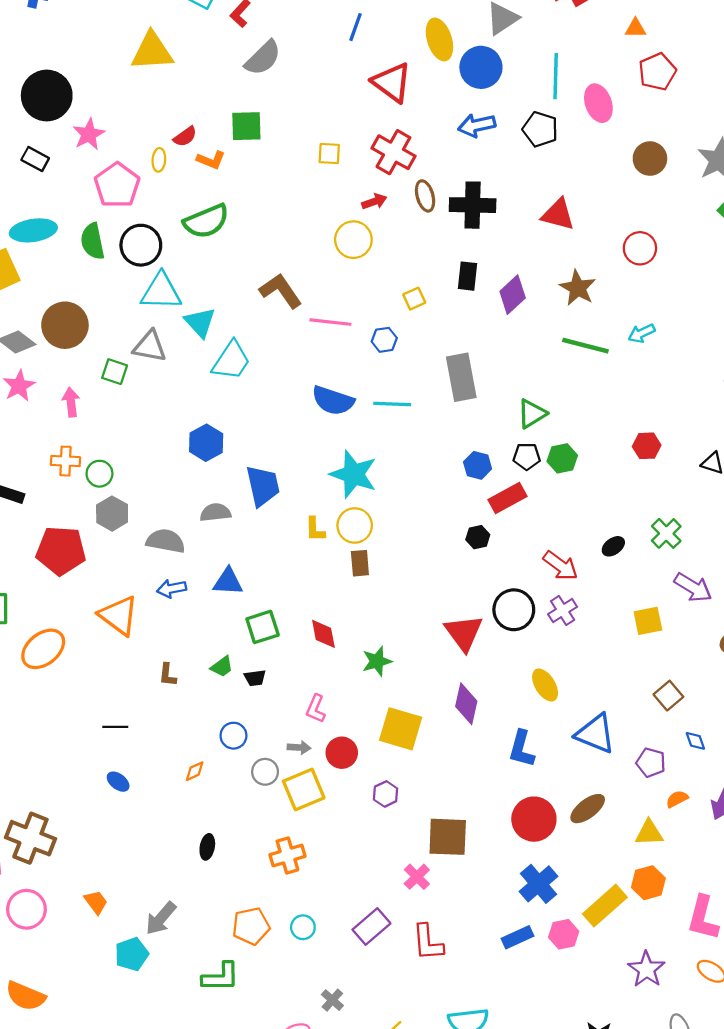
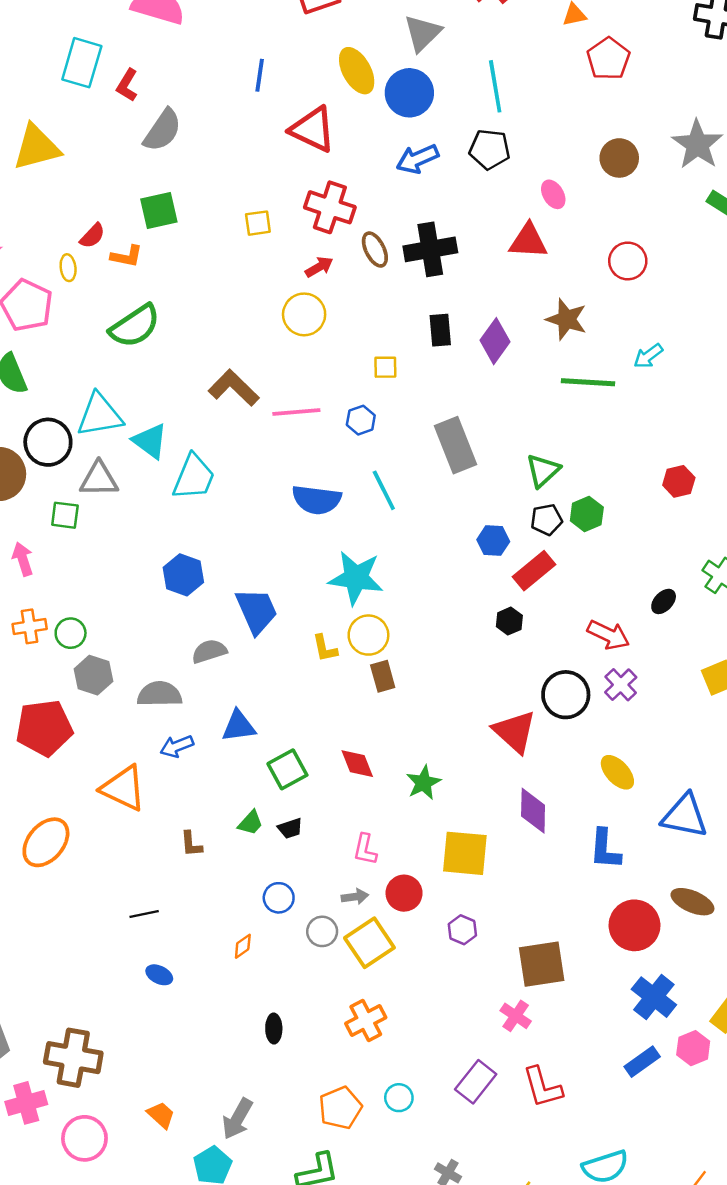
pink ellipse: (598, 103) -> (553, 194), moved, size x0.7
black circle: (141, 245) -> (48, 442), moved
yellow square: (414, 299) -> (385, 367), turned 35
cyan line: (392, 404) -> (384, 490), turned 72
brown ellipse: (588, 809) -> (692, 902), turned 72

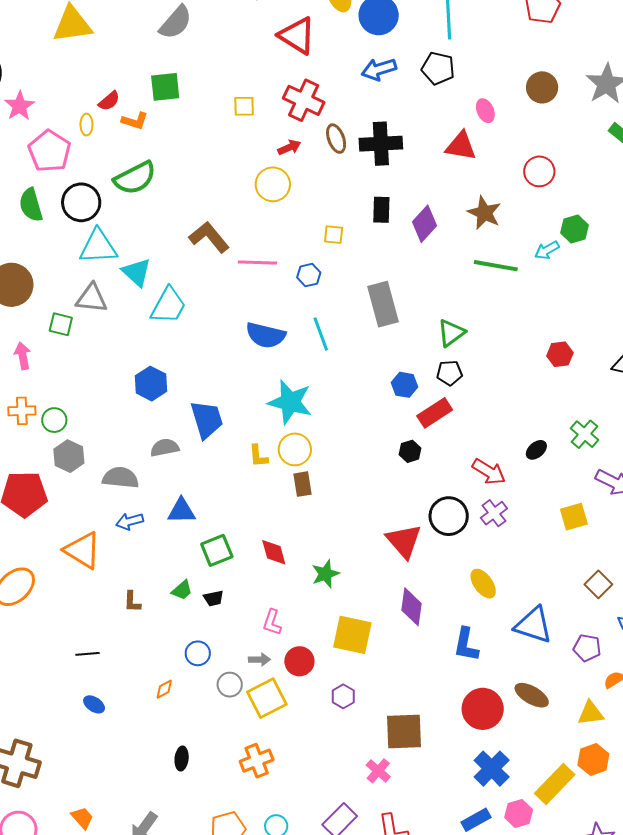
black circle: (48, 442) -> (81, 202), moved
green hexagon: (587, 514) -> (574, 229), moved

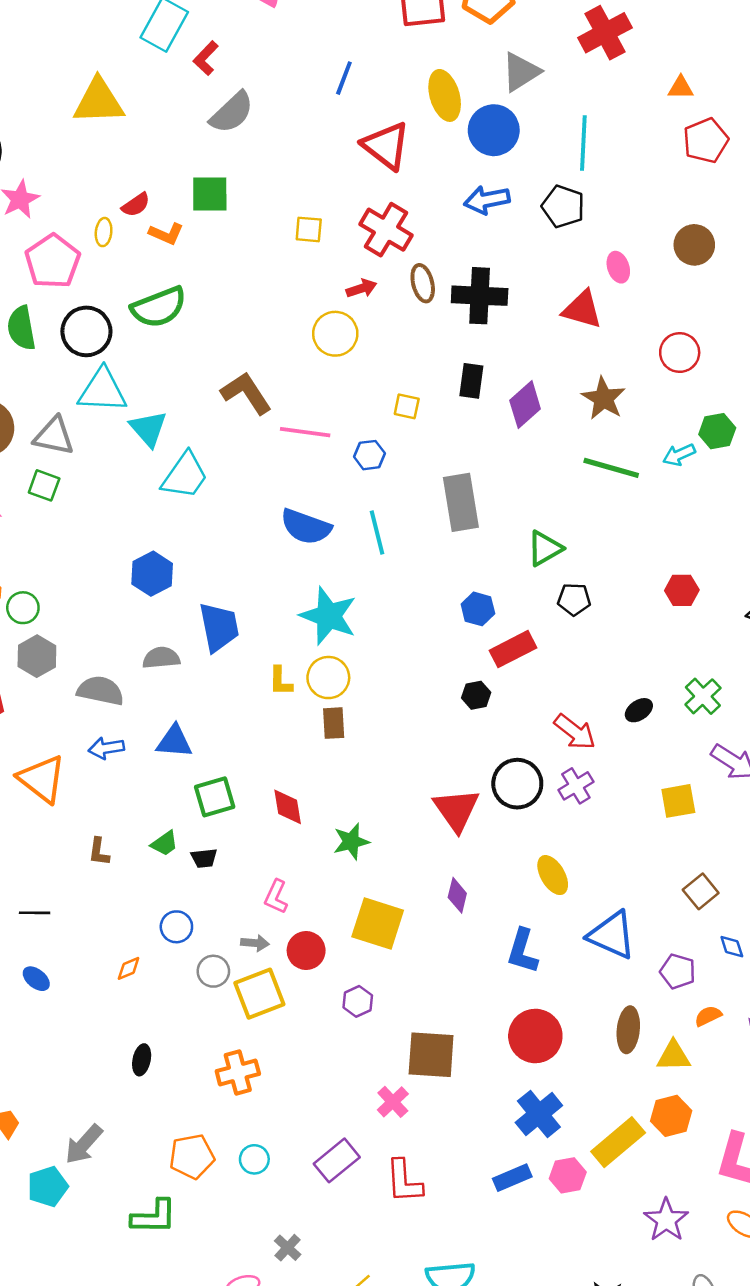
gray triangle: (92, 298) -> (54, 436), moved
black pentagon: (449, 373) -> (574, 599), moved
purple diamond: (411, 607) -> (457, 895), size x0.7
brown ellipse: (532, 695) -> (628, 1030), moved, turned 60

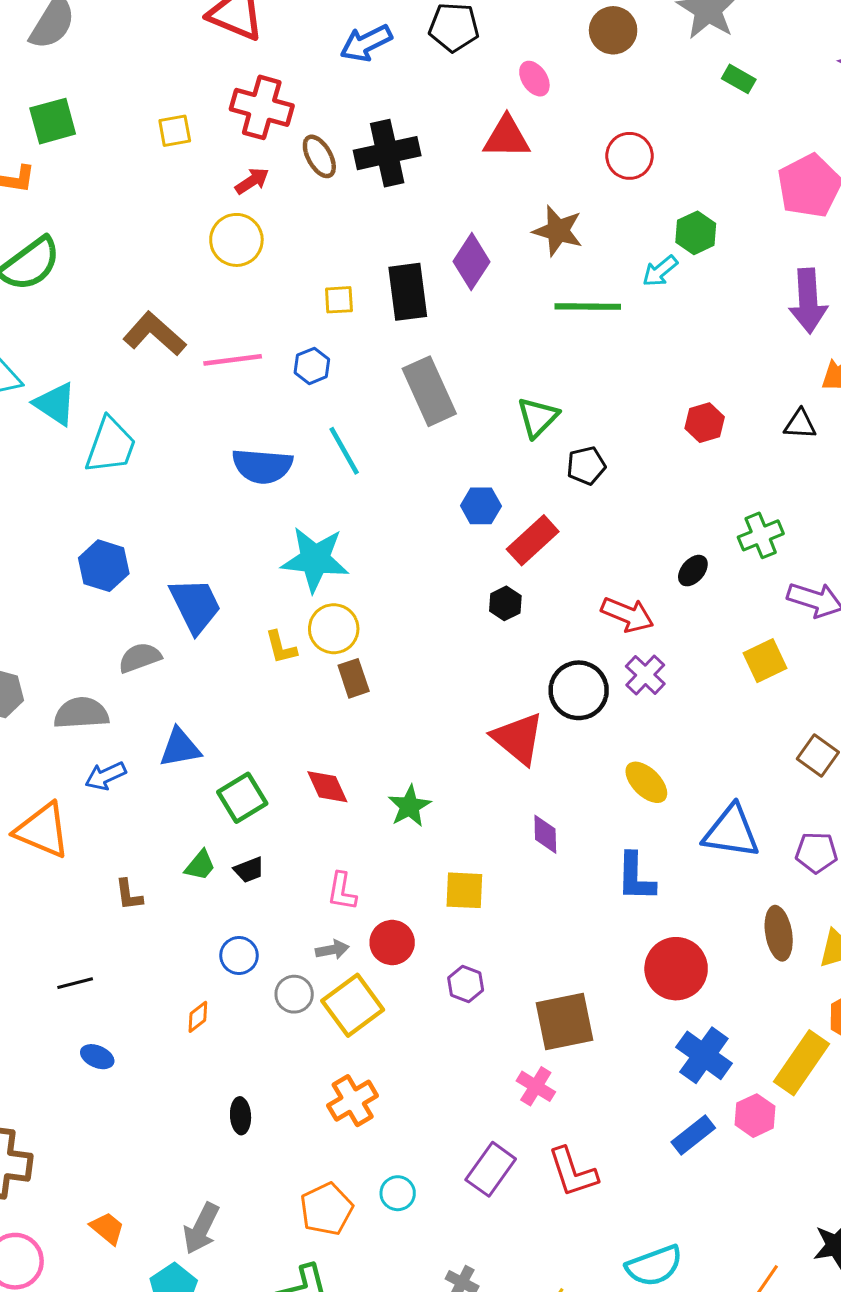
black rectangle: (471, 381) -> (408, 292), moved, size x1.4
green cross: (703, 696) -> (761, 535), turned 36
yellow square: (378, 924) -> (464, 890), size x0.7

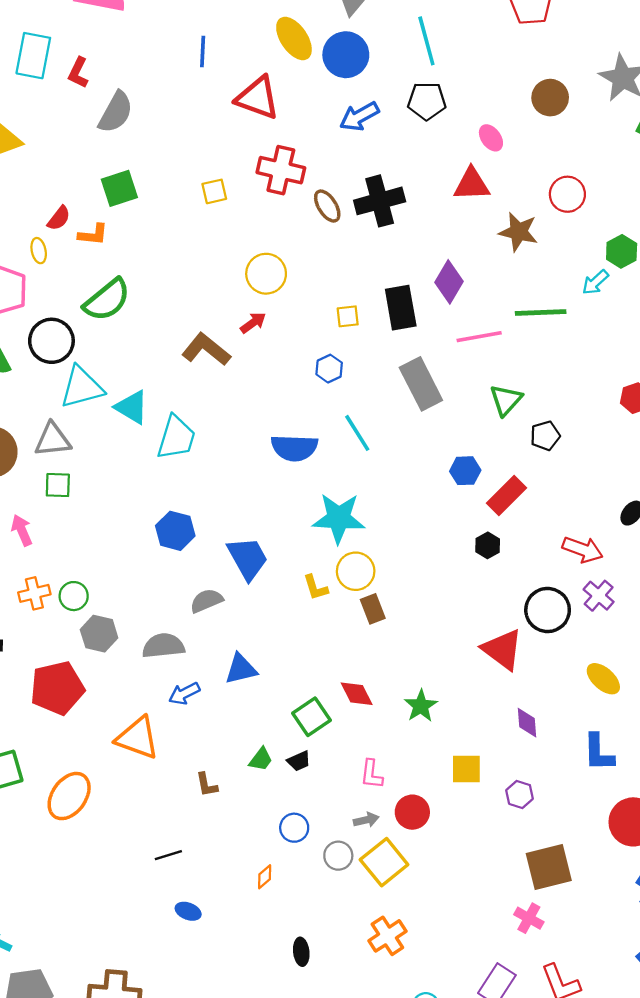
red arrow: (252, 181) -> (253, 323), moved
brown star: (558, 231) -> (519, 232), moved
pink line: (233, 360) -> (479, 337), moved
green square: (242, 798) -> (311, 717), moved
purple hexagon: (466, 984) -> (520, 794), moved

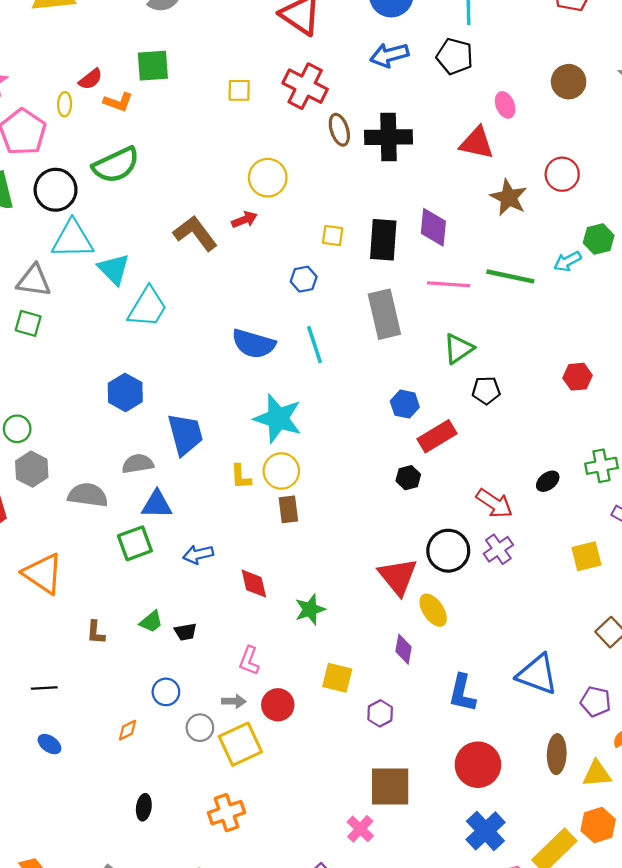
purple diamond: (449, 282) -> (433, 227), turned -39
blue triangle: (241, 669) -> (157, 505), moved
yellow ellipse: (603, 679) -> (433, 610), moved
blue arrow: (184, 694) -> (198, 554), moved
green square: (311, 717) -> (135, 543), moved

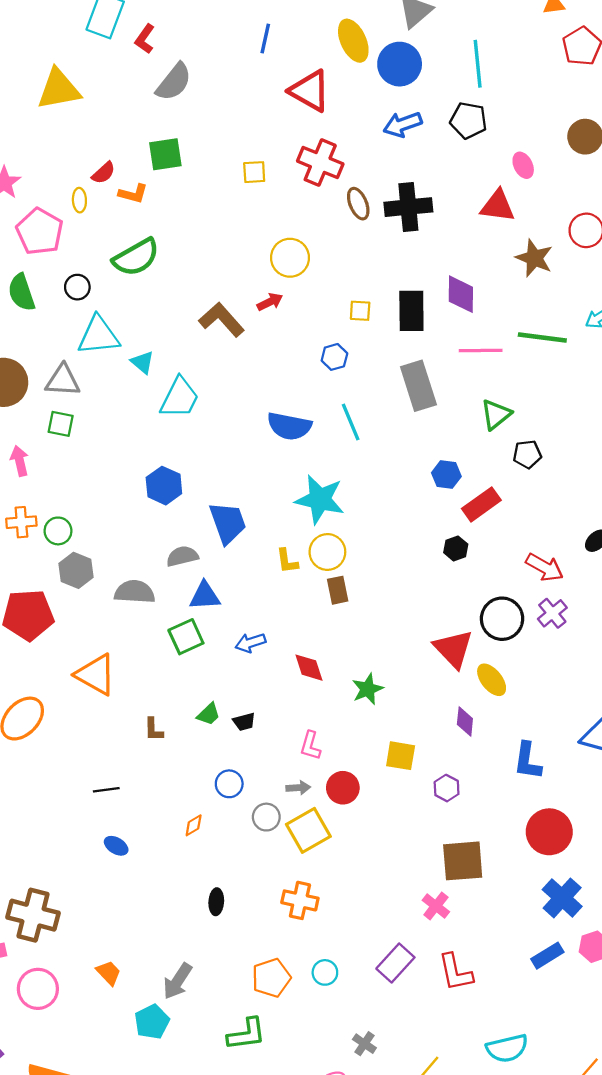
black circle: (56, 190) -> (77, 287), size x0.6
cyan triangle: (114, 269) -> (142, 362), size x0.7
orange cross: (227, 813) -> (300, 900), turned 36

